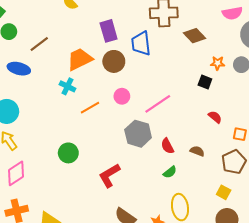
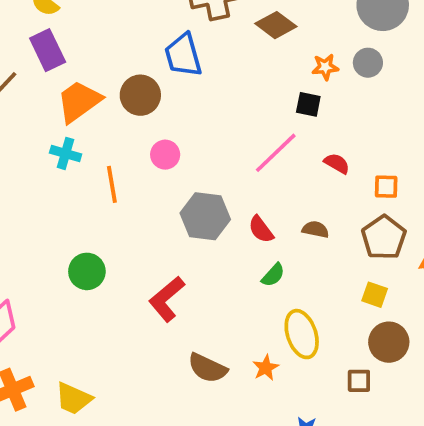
purple rectangle: (109, 31) -> (48, 50), moved
pink line: (158, 104) -> (276, 153), moved
orange line: (90, 108) -> (112, 184), turned -60

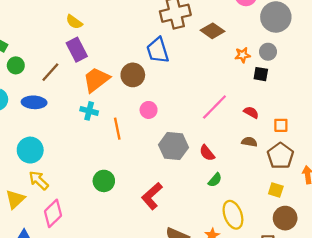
black square: (308, 104) -> (261, 74), moved
brown semicircle: (315, 229) -> (249, 142), moved

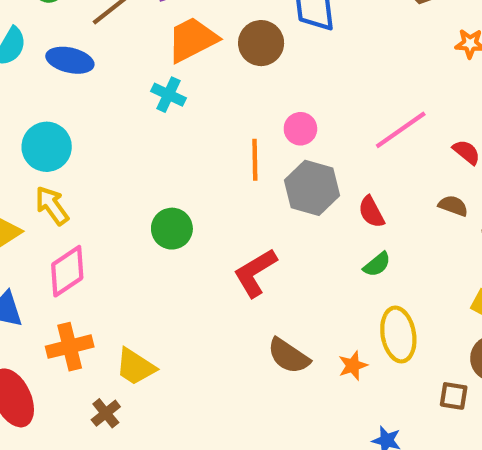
pink circle: (149, 110) -> (300, 129), moved
orange line: (117, 129) -> (255, 160), moved

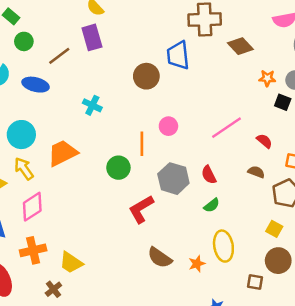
orange trapezoid: (192, 39) -> (62, 153), moved
gray hexagon: (312, 188) -> (173, 179), moved
green circle: (172, 229) -> (118, 168), moved

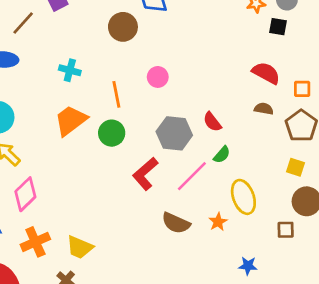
pink line: (226, 128) -> (192, 176), moved
red semicircle: (264, 141) -> (266, 73), size x1.5
orange line: (142, 144) -> (116, 94), moved
orange trapezoid: (62, 153) -> (71, 120), moved

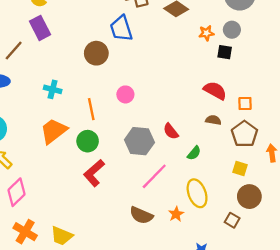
green semicircle: (222, 155) -> (194, 153), moved
red L-shape: (145, 174) -> (94, 173), moved
brown square: (286, 230) -> (232, 220), turned 32
orange cross: (35, 242) -> (25, 232), turned -35

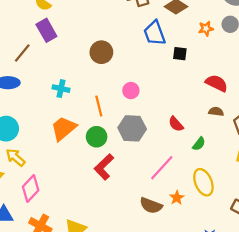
blue trapezoid: (121, 28) -> (155, 33), moved
black square: (225, 52) -> (180, 54), moved
gray hexagon: (139, 141) -> (132, 128), moved
orange star: (176, 214) -> (177, 198), moved

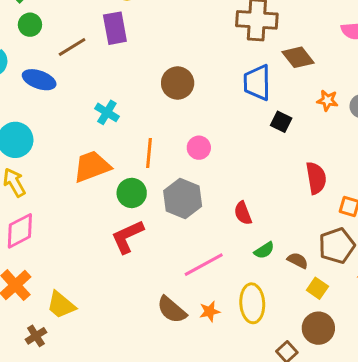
red semicircle: (217, 83) -> (316, 178), turned 35
brown semicircle: (216, 112) -> (298, 260), moved

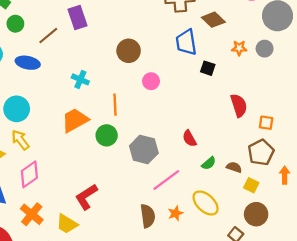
pink circle: (199, 148) -> (151, 81), moved
gray hexagon: (183, 198) -> (144, 150), moved
red L-shape: (127, 237) -> (86, 197), moved
yellow ellipse: (252, 303) -> (206, 203), turned -36
brown semicircle: (172, 310) -> (148, 216), turned -130

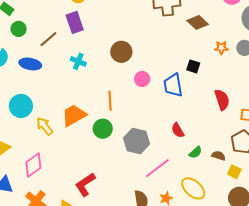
blue trapezoid: (186, 42) -> (173, 85), moved
cyan cross: (80, 79) -> (78, 61), moved
yellow arrow: (20, 140) -> (45, 126), moved

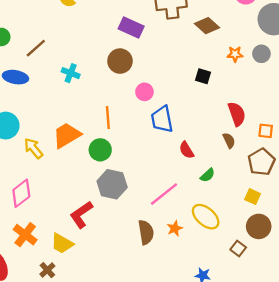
purple rectangle: (75, 22) -> (131, 28), moved, turned -45
blue trapezoid: (173, 85) -> (162, 119), moved
gray hexagon: (137, 141) -> (112, 184), moved
brown semicircle: (218, 156) -> (229, 140), moved, turned 48

